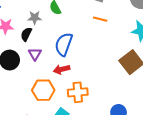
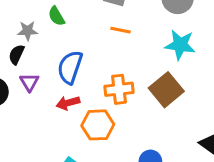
orange hexagon: (43, 90) -> (98, 125), moved
orange cross: (78, 92) -> (119, 89), moved

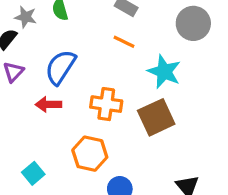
cyan star: (180, 45) -> (164, 72), moved
orange hexagon: (98, 125) -> (90, 154), moved

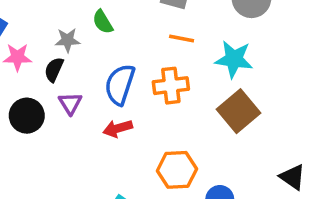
orange cross: (106, 104) -> (171, 86), moved

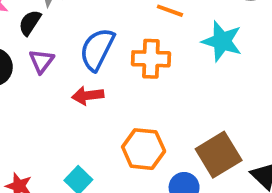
brown square: (238, 111) -> (219, 155), moved

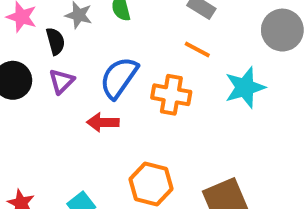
black semicircle: (30, 23) -> (55, 41), turned 124
cyan star: (222, 41) -> (245, 87), turned 30

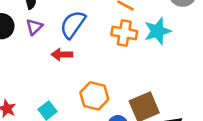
orange cross: (171, 95) -> (124, 33), moved

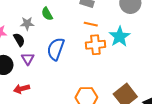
red arrow: (62, 54) -> (22, 89), moved

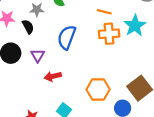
purple triangle: (28, 59) -> (38, 56), moved
red arrow: (22, 89) -> (53, 76), moved

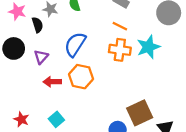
orange hexagon: (98, 89) -> (81, 77), moved

